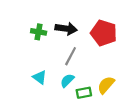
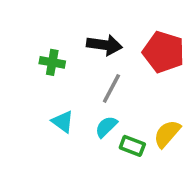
green cross: (39, 32) -> (52, 62), moved
green rectangle: (84, 93) -> (132, 146), turned 32

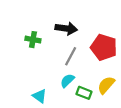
red pentagon: (164, 52) -> (104, 47), moved
cyan triangle: (63, 122) -> (40, 96), moved

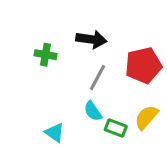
red pentagon: (104, 47) -> (143, 65), turned -30
cyan semicircle: (67, 81) -> (93, 111), turned -80

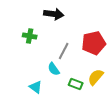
black arrow: (91, 39) -> (54, 14), moved
cyan semicircle: (93, 111) -> (54, 69), moved

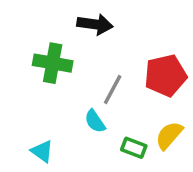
green cross: (30, 36) -> (53, 63), size x1.5
cyan triangle: (36, 87) -> (42, 151), moved

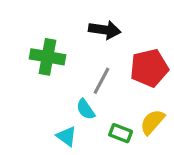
black arrow: (95, 24) -> (105, 30), moved
cyan triangle: (42, 151) -> (67, 136), moved

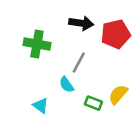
red pentagon: (149, 68) -> (116, 34), moved
cyan triangle: (67, 136) -> (41, 106), moved

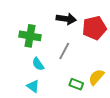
cyan semicircle: (66, 85) -> (38, 64), moved

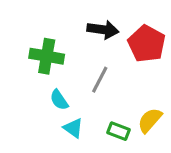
red pentagon: (94, 28) -> (147, 44), turned -30
cyan triangle: (33, 86) -> (73, 128), moved

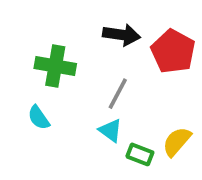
cyan semicircle: (59, 100) -> (39, 118), moved
cyan triangle: (73, 128) -> (110, 131), moved

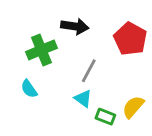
black arrow: (121, 35) -> (75, 26), moved
green cross: (55, 66) -> (41, 50), turned -32

